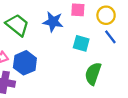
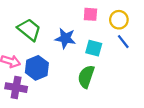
blue star: (53, 22) -> (65, 38), moved
green semicircle: (93, 74) -> (86, 77), moved

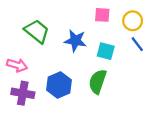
blue hexagon: (37, 68) -> (59, 85), moved

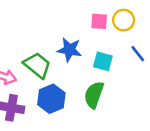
yellow circle: (133, 21) -> (124, 20), moved
green trapezoid: (37, 31) -> (37, 65), moved

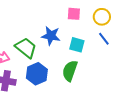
yellow circle: (124, 20) -> (102, 17), moved

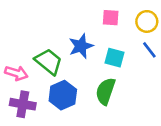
blue star: (51, 36) -> (81, 46), turned -30

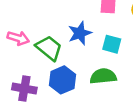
pink arrow: (16, 73) -> (18, 38), moved
green semicircle: (105, 91) -> (103, 76), turned 65

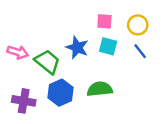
blue star: (80, 33) -> (77, 48), turned -30
cyan square: (112, 44) -> (108, 46), moved

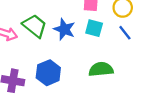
green trapezoid: (47, 62) -> (35, 26), moved
green semicircle: (100, 89) -> (101, 69), moved

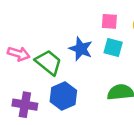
green trapezoid: (35, 26) -> (48, 62), moved

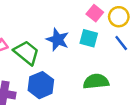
pink square: (109, 21) -> (95, 13), moved, turned 35

